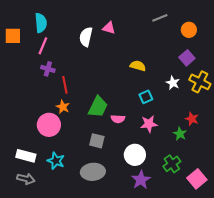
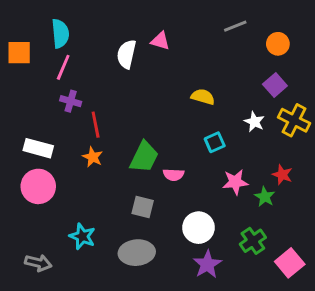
pink star: (149, 124) -> (235, 182), moved
pink circle: (49, 125) -> (38, 186), moved
white rectangle: (26, 156) -> (38, 148), moved

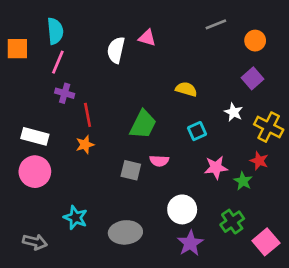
yellow cross: (294, 120) -> (269, 127), moved
orange star: (93, 157) -> (85, 145), turned 30
green trapezoid: (144, 157) -> (143, 124), moved
gray square: (143, 207) -> (131, 170), moved

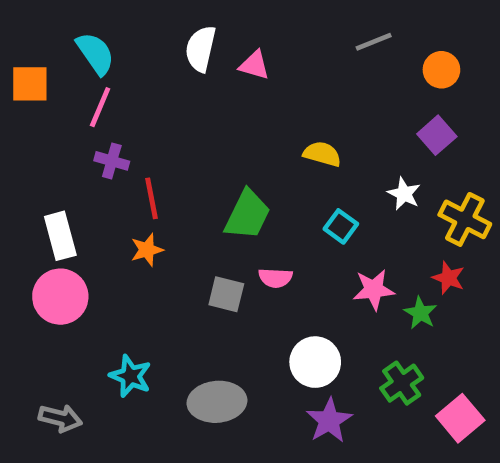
cyan semicircle: (55, 31) -> (95, 53), turned -30
white semicircle: (116, 50) -> (201, 49), moved
cyan square: (197, 131) -> (341, 226), turned -30
white rectangle: (35, 136) -> (60, 236), turned 60

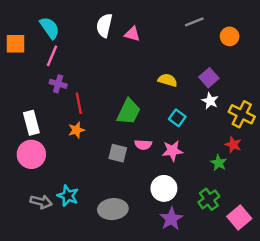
purple square: (437, 135) -> (209, 78), moved
pink star: (374, 290) -> (172, 151), moved
gray arrow: (60, 418) -> (41, 202), moved

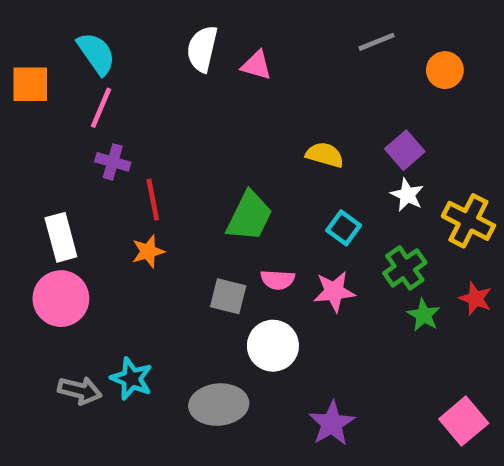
red star: (233, 145) -> (475, 299), moved
white circle: (164, 188) -> (273, 346), moved
green cross: (209, 199) -> (405, 268), moved

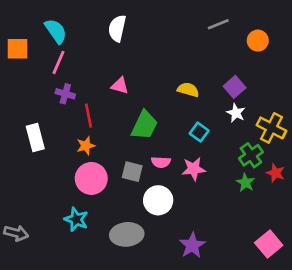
pink triangle: (256, 65) -> (120, 86), moved
green cross: (405, 268) -> (251, 155), moved
pink circle: (61, 299) -> (91, 178), moved
gray arrow: (80, 390) -> (16, 233), moved

